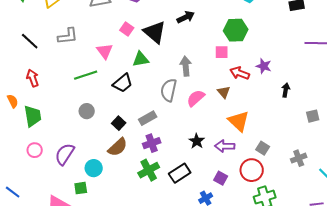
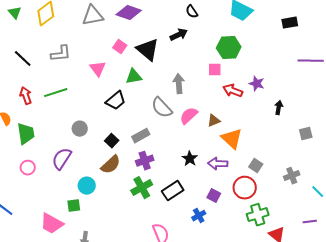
green line: (86, 75) -> (56, 93), moved
gray semicircle: (169, 90) -> (162, 108), turned -55
brown triangle: (224, 92) -> (214, 121), moved, turned 48
purple semicircle: (65, 154) -> (62, 159), moved

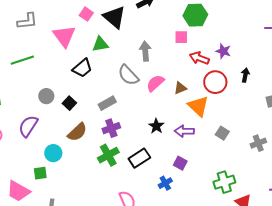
pink triangle: (98, 69) -> (64, 36), size x1.4
black square: (112, 141) -> (69, 103), moved
red circle: (245, 188) -> (215, 82), moved

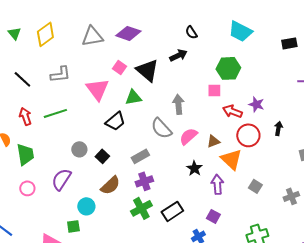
black star: (156, 126) -> (194, 168), moved
purple arrow: (184, 131) -> (217, 184), turned 84

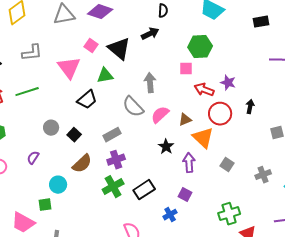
black semicircle: (191, 32) -> (163, 11), turned -144
purple semicircle: (61, 179) -> (33, 158), size x0.6

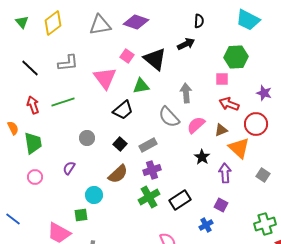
red arrow: (204, 90) -> (229, 104), moved
black square: (74, 135) -> (120, 144), moved

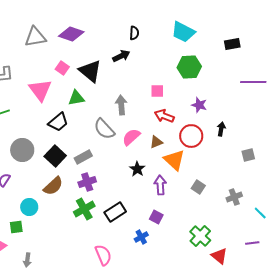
green hexagon: (236, 57) -> (189, 67), moved
gray circle: (87, 138) -> (22, 150), size x1.5
black square: (120, 144) -> (55, 156), size x1.5
green cross: (265, 224) -> (200, 236), turned -30

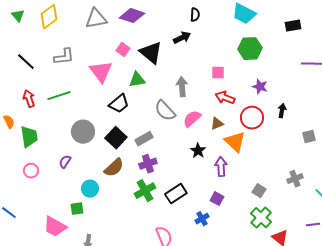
gray square: (198, 187) -> (259, 191), moved

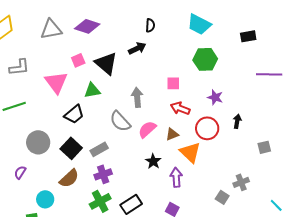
pink square: (123, 50) -> (78, 60), turned 32
gray cross: (295, 179) -> (241, 182), moved
gray square: (259, 191) -> (222, 197), moved

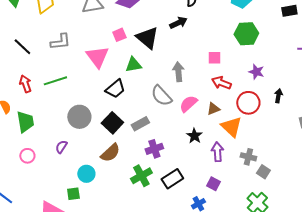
purple cross: (103, 174) -> (154, 149), moved
gray cross: (241, 182) -> (248, 157), moved, turned 35

